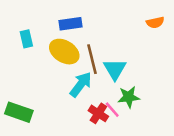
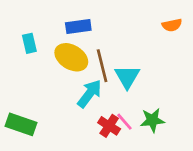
green star: (129, 97) -> (152, 120), moved

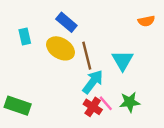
blue rectangle: (78, 27) -> (66, 22), turned 48
cyan triangle: (127, 77) -> (123, 60), moved
cyan arrow: (89, 94) -> (93, 82), moved

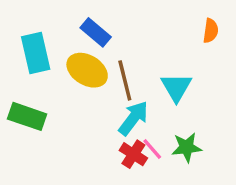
orange semicircle: (146, 21) -> (211, 31), turned -70
cyan rectangle: (25, 37) -> (36, 53), size x1.6
green rectangle: (18, 106) -> (27, 116), moved

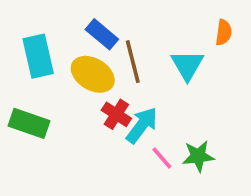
brown line: (125, 80) -> (133, 62), moved
cyan triangle: (176, 87) -> (187, 65), moved
red cross: (133, 154) -> (116, 114), moved

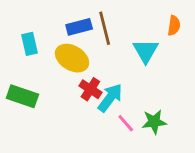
blue rectangle: (102, 34) -> (79, 27), turned -55
cyan rectangle: (38, 56) -> (30, 44), size x0.7
brown line: (133, 62) -> (105, 28), moved

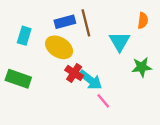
cyan rectangle: (30, 44) -> (24, 36), turned 30
cyan arrow: (110, 98) -> (90, 80), turned 90
green star: (154, 122) -> (142, 67), moved

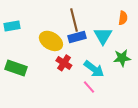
blue rectangle: (65, 22) -> (77, 37), moved
cyan rectangle: (24, 36) -> (12, 26), moved, turned 63
cyan arrow: (90, 80) -> (94, 69), moved

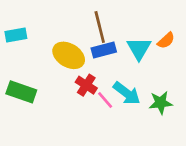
orange semicircle: (123, 18) -> (166, 41), moved, turned 40
green star: (122, 58) -> (161, 103), moved
pink line: (89, 87) -> (105, 100), moved

